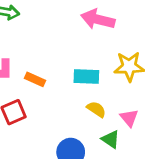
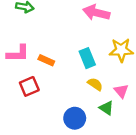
cyan rectangle: (86, 76) -> (87, 58), turned 66

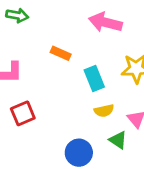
orange rectangle: (46, 60) -> (61, 53), moved
yellow semicircle: (95, 84) -> (104, 111), turned 133

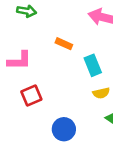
blue circle: (79, 153) -> (64, 129), moved

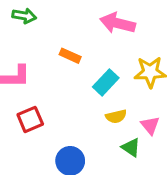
cyan rectangle: (93, 65) -> (106, 82), turned 65

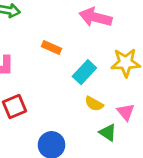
yellow semicircle: (116, 116) -> (94, 104), turned 42

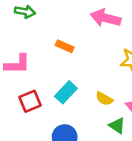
cyan rectangle: (84, 72) -> (66, 92), moved

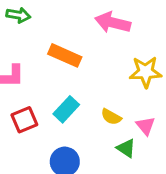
orange rectangle: (65, 46) -> (65, 55), size x1.5

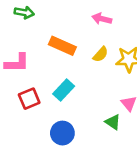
pink arrow: (113, 23) -> (102, 19), size x0.7
yellow semicircle: (111, 117) -> (101, 54), moved, turned -77

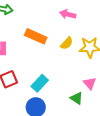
cyan rectangle: (64, 90) -> (40, 83), moved

